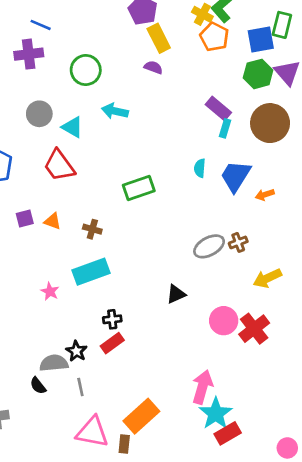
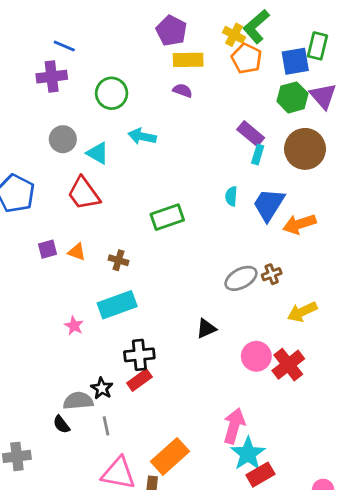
yellow rectangle: (159, 38) -> (188, 60), turned -64
orange arrow: (265, 195) -> (299, 224), size x1.6
black cross: (112, 319) -> (139, 355), size x1.5

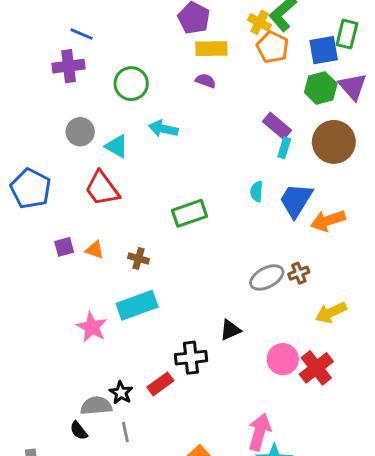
pink star: (74, 326) -> (92, 327), size x1.5
black cross: (139, 355) -> (191, 358), moved

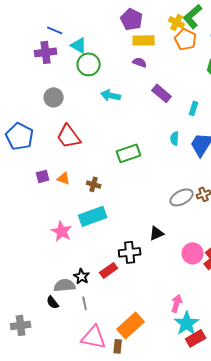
purple rectangle: (277, 126) -> (162, 93), moved
cyan triangle: (117, 146) -> (79, 45), moved
pink arrow: (259, 432) -> (177, 303), size x0.7

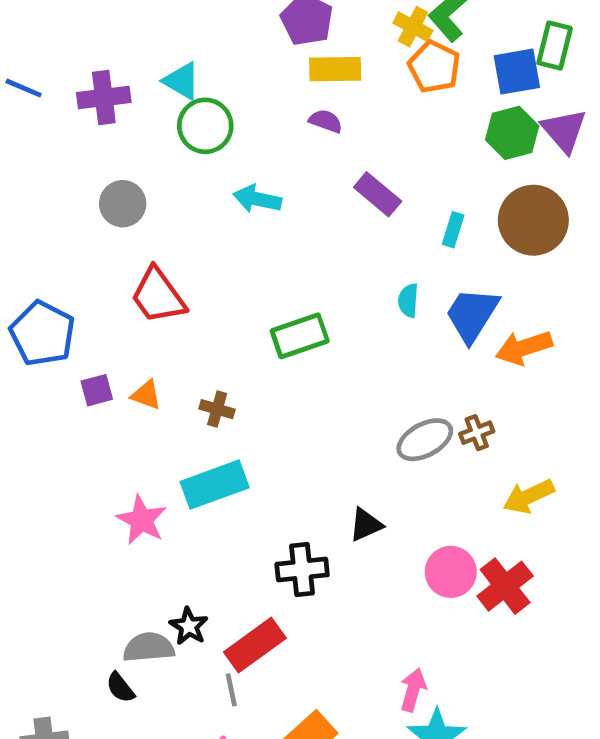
blue line: (55, 30) -> (24, 88), moved
blue pentagon: (20, 136) -> (42, 334), moved
red rectangle: (109, 270) -> (255, 645), moved, size x1.4
gray line: (85, 303) -> (231, 690), moved

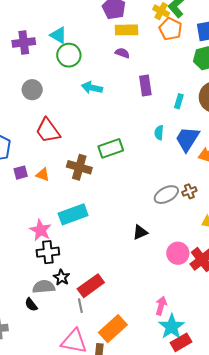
purple rectangle: (378, 194) -> (145, 86), turned 42
brown cross: (217, 409) -> (79, 167), moved, size x1.6
black cross: (302, 570) -> (48, 252), moved

